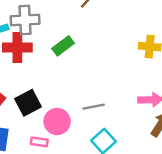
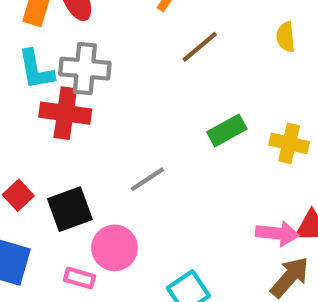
green rectangle: (63, 46) -> (227, 130), moved
gray line: (94, 107) -> (147, 179), moved, turned -30

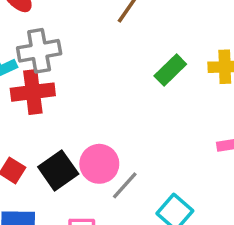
gray line: (147, 179) -> (125, 185), moved
pink circle: (115, 248) -> (99, 164), moved

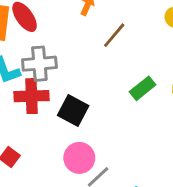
black square: (58, 170) -> (73, 111), moved, turned -32

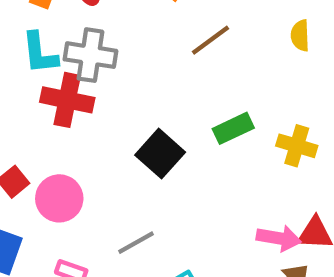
black square: (73, 111) -> (160, 154), moved
pink circle: (79, 158) -> (59, 198), moved

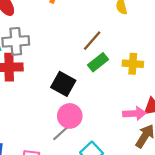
brown line: (211, 40) -> (92, 41), moved
pink circle: (59, 198) -> (70, 116), moved

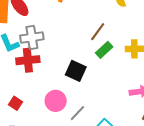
pink circle: (70, 116) -> (56, 101), moved

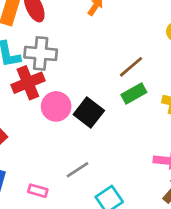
red cross: (28, 60) -> (28, 83), turned -30
pink circle: (56, 101) -> (56, 106), moved

